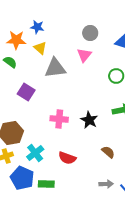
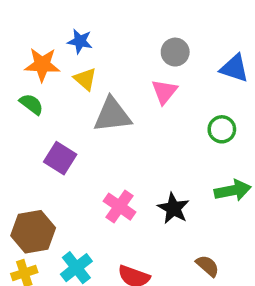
pink cross: (59, 119) -> (119, 207), turned 30

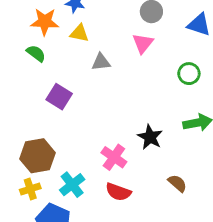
yellow triangle: (85, 79) -> (79, 33), turned -30
gray triangle: (112, 115) -> (101, 62), size x0.6
pink cross: (119, 207) -> (114, 157), moved

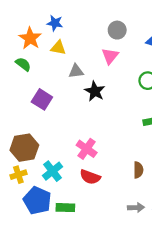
orange star: (45, 22) -> (30, 38), turned 30
black star: (150, 137) -> (95, 91), moved
brown semicircle: (177, 183) -> (138, 170), turned 49

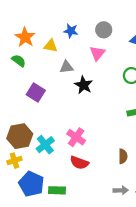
blue star: (55, 23) -> (71, 31), moved
cyan cross: (53, 171) -> (45, 145), moved

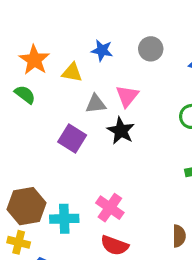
pink triangle: (97, 53) -> (127, 96), moved
purple square: (36, 93) -> (72, 139), moved
cyan cross: (45, 145) -> (64, 219), turned 36
yellow cross: (14, 161) -> (19, 242), turned 32

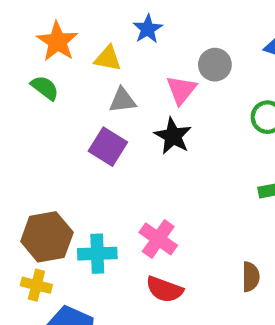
gray circle: (151, 49) -> (215, 65), moved
blue star: (102, 50) -> (148, 29), turned 30
gray triangle: (96, 104) -> (123, 100), moved

